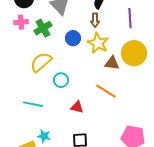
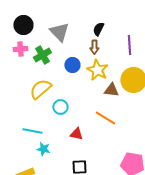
cyan star: (44, 136) -> (43, 149), moved

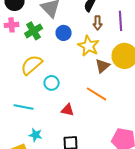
brown arrow: (94, 47) -> (98, 23), moved
blue circle: (72, 65) -> (64, 33), moved
brown triangle: (111, 90) -> (103, 66), turned -49
cyan star: (43, 149) -> (36, 135), moved

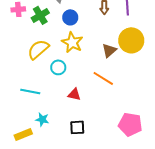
yellow star: (89, 46) -> (72, 42), moved

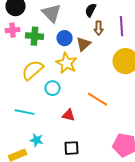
green cross: (40, 15) -> (35, 36), turned 36
brown triangle: (109, 50) -> (84, 44), moved

